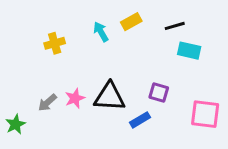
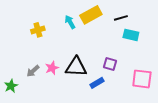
yellow rectangle: (131, 22) -> (91, 15), size x1.5

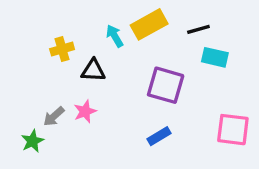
purple square: (110, 64) -> (166, 85), moved, size x1.6
black triangle: (76, 67) -> (93, 70), moved, size x0.7
green star: (11, 86) -> (32, 141), moved

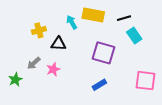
yellow rectangle: (149, 24) -> (93, 15), turned 40
cyan rectangle: (215, 57) -> (134, 36), turned 42
gray arrow: (54, 116) -> (34, 63), moved
green star: (32, 141) -> (15, 80), moved

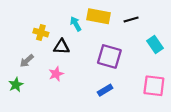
yellow cross: (39, 30) -> (41, 33), turned 32
cyan rectangle: (134, 36) -> (155, 45), moved
gray arrow: (34, 63) -> (27, 61), moved

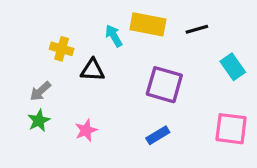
pink star: (56, 74) -> (86, 130), moved
green star: (16, 85) -> (39, 121), moved

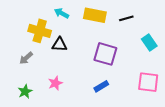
cyan arrow: (114, 36) -> (62, 13), moved, turned -32
yellow cross: (62, 49) -> (40, 31), size x1.5
green star: (39, 121) -> (25, 92), moved

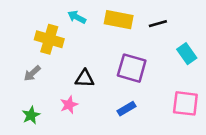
black triangle: (59, 45) -> (85, 79), moved

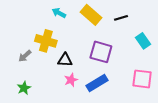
yellow rectangle: (119, 20) -> (91, 15), turned 30
yellow cross: (49, 39) -> (46, 41), moved
pink star: (69, 105) -> (71, 80), moved
blue rectangle: (126, 109) -> (97, 83), size x1.5

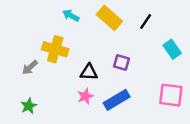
black line: (121, 18) -> (146, 22), turned -40
purple square: (101, 52) -> (121, 63), size x0.6
black triangle: (65, 60) -> (89, 72), moved

